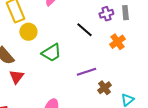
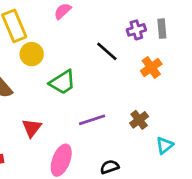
purple line: (86, 72) -> (92, 120), moved
red triangle: (16, 77) -> (32, 128), moved
brown cross: (104, 88) -> (139, 120), moved

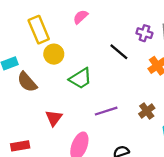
purple cross: (136, 30) -> (144, 33), turned 35

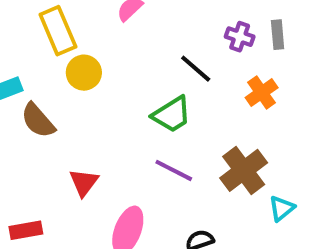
green trapezoid: (81, 78) -> (172, 115), moved
purple line: (106, 111) -> (174, 170), turned 45
brown cross: (147, 111) -> (244, 170), size x1.6

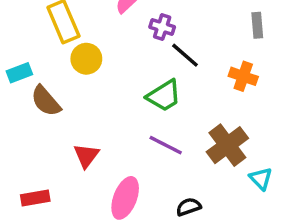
purple cross: (240, 37) -> (162, 27), moved
orange cross: (262, 93) -> (243, 76), turned -36
cyan triangle: (282, 208) -> (261, 179), turned -35

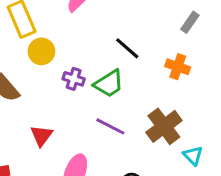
gray rectangle: (257, 25) -> (190, 22), turned 40
purple cross: (162, 27) -> (74, 79), moved

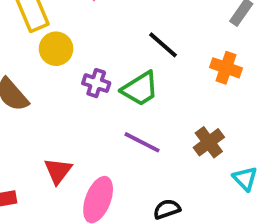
brown cross: (164, 126) -> (209, 142), size x0.7
red triangle: (41, 136) -> (58, 171), moved

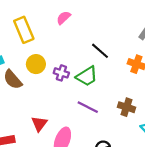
yellow circle: (56, 49) -> (36, 64), moved
brown cross: (209, 142) -> (126, 107), turned -35

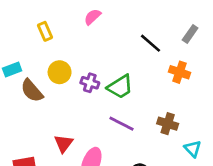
yellow rectangle: (24, 30) -> (45, 31), size x0.6
black line: (100, 51) -> (150, 43), moved

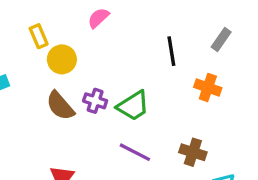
black line: (150, 43) -> (171, 51), turned 40
yellow circle: (60, 72) -> (62, 59), moved
brown semicircle: (32, 91) -> (60, 106), moved

